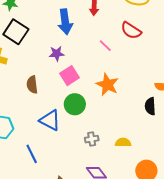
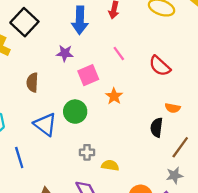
red semicircle: (131, 31) -> (160, 66), moved
pink square: (69, 76) -> (88, 75), moved
orange star: (107, 85) -> (114, 96), size x0.7
yellow semicircle: (123, 143) -> (110, 165), moved

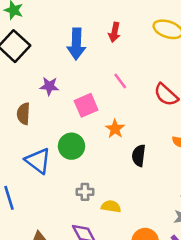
purple star: (65, 53) -> (49, 86), moved
black semicircle: (157, 128) -> (139, 156), moved

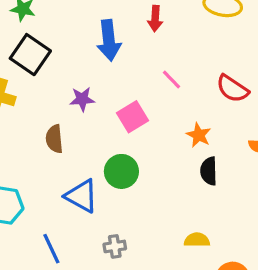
orange star: (115, 129) -> (199, 135), moved
gray cross: (85, 192) -> (115, 246), moved
yellow semicircle: (111, 206) -> (197, 240), moved

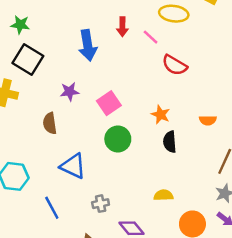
pink line: (172, 80) -> (151, 37), moved
red semicircle: (232, 89) -> (175, 65), moved
green circle: (121, 171) -> (118, 139), moved

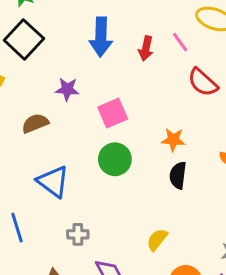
red arrow: (122, 27) -> (146, 48), moved
orange star: (161, 115) -> (173, 140), turned -30
brown semicircle: (50, 123) -> (35, 123), turned 65
yellow semicircle: (163, 195) -> (157, 240), turned -60

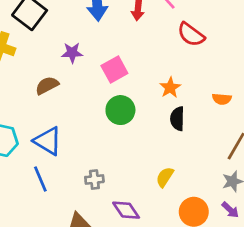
orange star: (173, 140) -> (170, 88), turned -30
blue triangle: (53, 182) -> (48, 141), moved

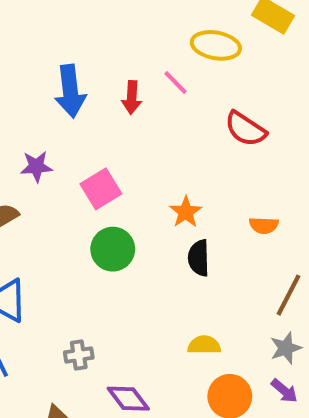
red semicircle: (191, 35) -> (246, 129), moved
yellow semicircle: (165, 177) -> (204, 345), moved, turned 60

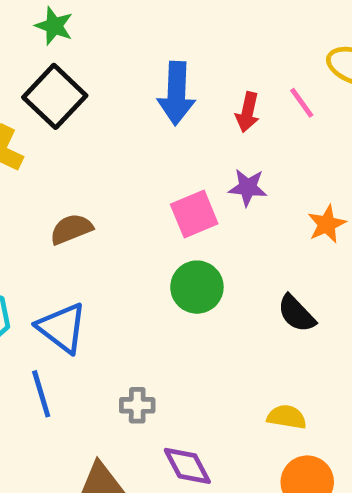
purple star: (36, 166) -> (248, 187), moved
orange star: (186, 212) -> (327, 224), moved
black semicircle: (199, 258) -> (296, 313), turned -51

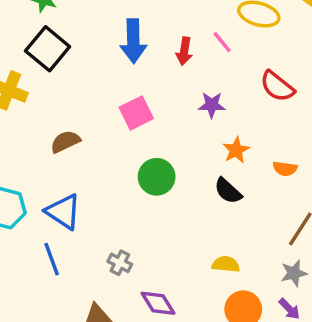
purple star: (248, 187) -> (212, 105), moved
pink square: (194, 214) -> (136, 113), moved
orange star: (327, 224) -> (236, 150), moved
gray cross: (137, 405) -> (120, 263), turned 30

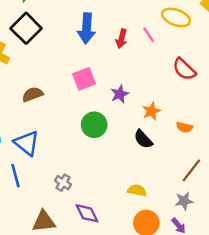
purple star: (212, 105) -> (120, 94), moved, turned -30

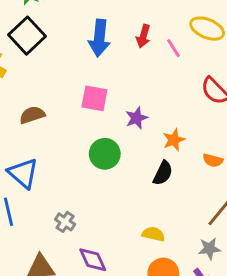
red arrow: (121, 39) -> (143, 36), moved
pink square: (84, 79) -> (94, 98), turned 30
black semicircle: (143, 139) -> (163, 173), turned -114

